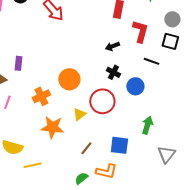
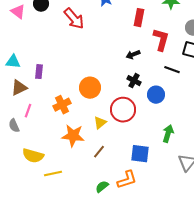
brown line: (86, 148) -> (99, 152), moved
orange L-shape: (106, 171) -> (127, 180), turned -30

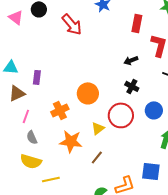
blue circle: (156, 95) -> (154, 110), moved
gray semicircle: (14, 126) -> (32, 137), moved
blue square: (140, 154) -> (151, 171), moved

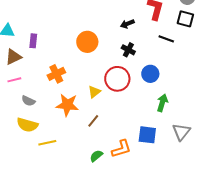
orange circle: (88, 93) -> (87, 42), moved
pink line: (26, 116) -> (14, 80), moved, turned 56
gray semicircle: (32, 137) -> (28, 101), turned -40

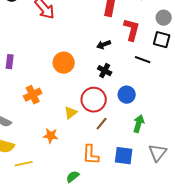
orange star: (67, 105) -> (51, 136), moved, size x0.7
brown line: (93, 121) -> (102, 124), moved
orange L-shape: (121, 149) -> (91, 155), moved, turned 110

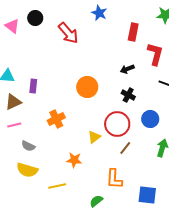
blue square: (124, 156) -> (147, 195), moved
yellow line: (24, 164) -> (57, 186), moved

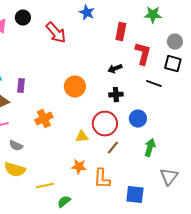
black cross: (128, 95) -> (116, 95), turned -32
yellow triangle: (94, 137) -> (82, 137), turned 32
orange star: (74, 160) -> (79, 167), moved
green semicircle: (96, 201) -> (64, 202), moved

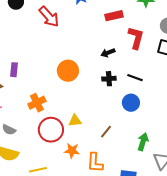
red rectangle: (121, 32) -> (114, 16), turned 66
black line: (154, 84) -> (135, 78), moved
red circle: (105, 124) -> (51, 130), moved
green arrow: (150, 148) -> (143, 142), moved

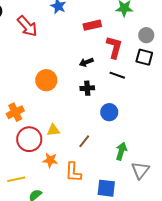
black line: (135, 78) -> (117, 75), moved

